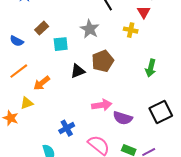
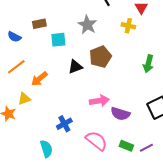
brown rectangle: (42, 28) -> (39, 24), turned 32

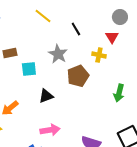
brown pentagon: (100, 57) -> (78, 76), moved
pink arrow: (99, 101) -> (50, 130), moved

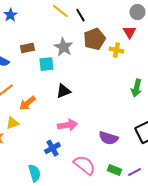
black line: (76, 29) -> (80, 15), moved
gray star: (58, 54) -> (63, 47), moved
brown pentagon: (78, 76) -> (94, 39), moved

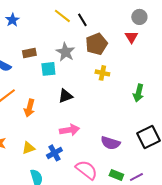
yellow cross: (116, 50) -> (102, 73), moved
orange arrow: (27, 103) -> (29, 108), turned -36
yellow triangle: (12, 123) -> (28, 148), moved

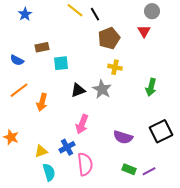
gray star: (65, 52) -> (102, 89), moved
pink arrow: (69, 130) -> (82, 124), turned 120
yellow triangle: (28, 148) -> (41, 151), moved
pink semicircle: (86, 170) -> (85, 164), moved, turned 45

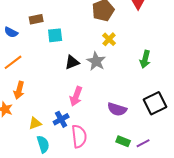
yellow cross: (115, 67) -> (109, 39), turned 32
orange arrow: (42, 102) -> (19, 90), moved

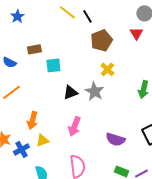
orange arrow: (19, 90) -> (32, 120), moved
blue cross: (61, 119) -> (21, 149), moved
yellow triangle: (35, 123) -> (42, 140), moved

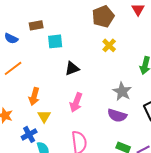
gray star: (94, 91) -> (122, 91), moved
yellow triangle: (42, 140) -> (44, 116), turned -40
blue cross: (21, 149) -> (29, 134), moved

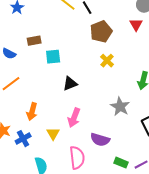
purple semicircle: (117, 115) -> (100, 140), moved
yellow triangle: (44, 116) -> (53, 134), moved
blue cross: (29, 134) -> (23, 139), moved

